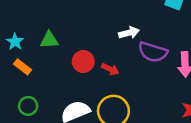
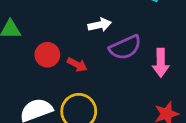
purple semicircle: (153, 52) -> (125, 47), turned -44

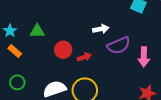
red arrow: (77, 65) -> (84, 57), turned -48

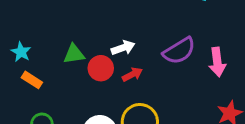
white arrow: (101, 29) -> (123, 48), moved
green triangle: (37, 31) -> (74, 54), moved

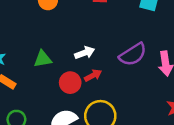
red circle: (101, 68) -> (70, 83), moved

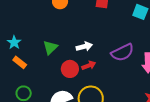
green triangle: (43, 59) -> (50, 47), turned -42

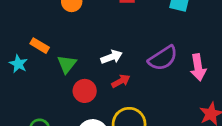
orange rectangle: (20, 62) -> (40, 46), moved
red circle: (70, 69) -> (85, 91), moved

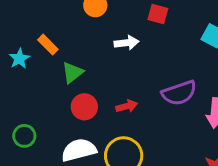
white arrow: (112, 57) -> (126, 43), moved

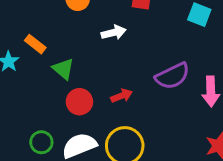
green triangle: (72, 73) -> (63, 69), turned -35
green circle: (24, 136) -> (41, 142), moved

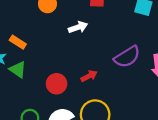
green triangle: (63, 69) -> (18, 70), moved

